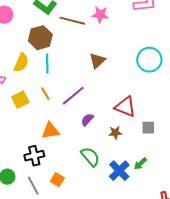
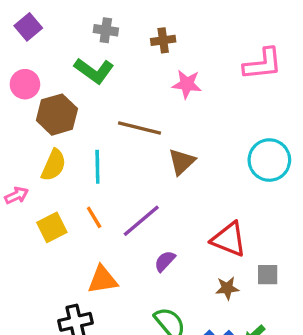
brown line: (72, 21) -> (140, 128), moved
brown hexagon: (40, 38) -> (57, 115), moved
brown star: (115, 133) -> (227, 288), moved

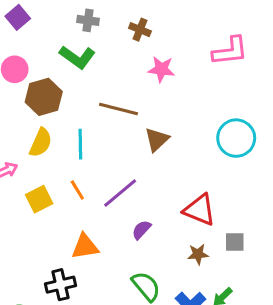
brown cross: (163, 40) -> (140, 30), turned 30

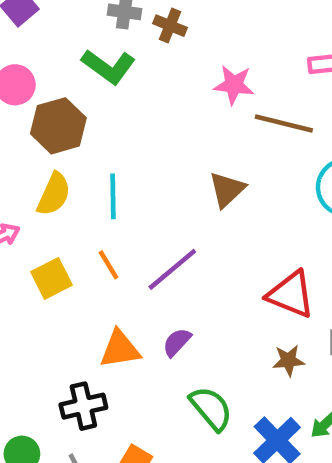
brown cross: (140, 30) -> (170, 26), moved
brown line: (119, 109) -> (284, 124), moved
purple semicircle: (141, 230) -> (177, 342), moved

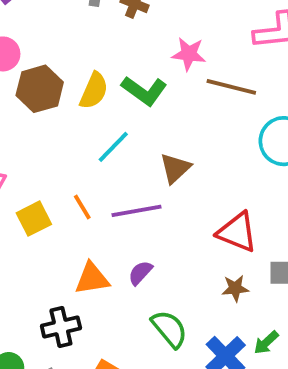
green L-shape: (108, 67) -> (144, 91), moved
brown triangle: (227, 190) -> (175, 168), moved
yellow semicircle: (54, 194) -> (94, 91), moved
cyan line: (113, 196) -> (113, 147), moved, turned 45
purple line: (172, 269) -> (136, 211), turned 30

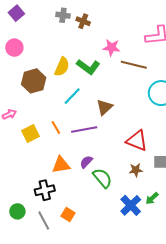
brown hexagon: (40, 89) -> (34, 81), moved
green semicircle: (169, 329) -> (102, 178), moved

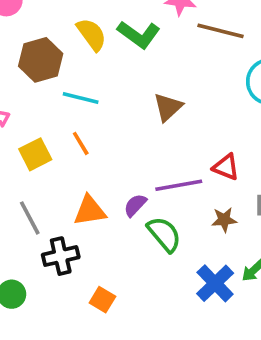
yellow semicircle: (62, 67) -> (92, 34), turned -60
cyan line: (72, 96) -> (81, 98), moved, turned 60
purple line: (84, 129) -> (179, 185), moved
red triangle: (137, 141) -> (226, 167), size x0.7
gray line: (44, 221) -> (30, 218), moved

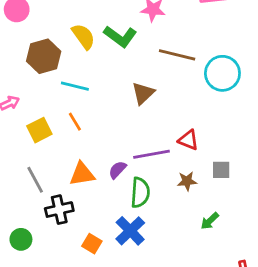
brown line: (221, 31) -> (177, 55), moved
green semicircle: (164, 234) -> (140, 193), turned 44
blue cross: (215, 283) -> (130, 231), moved

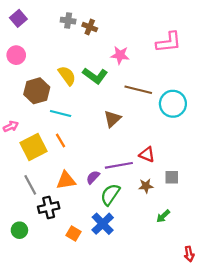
yellow square: (39, 130) -> (34, 147), size x1.4
green semicircle: (140, 193) -> (110, 195), turned -150

